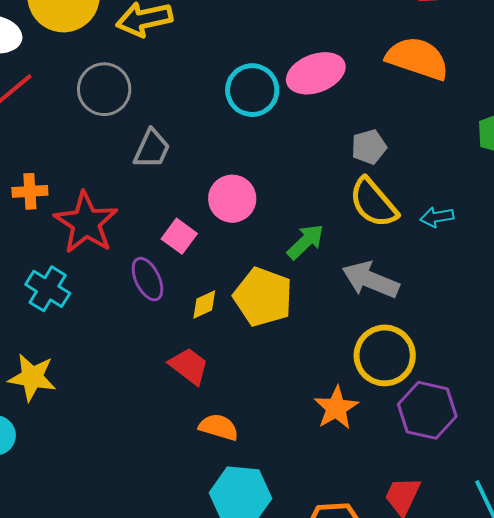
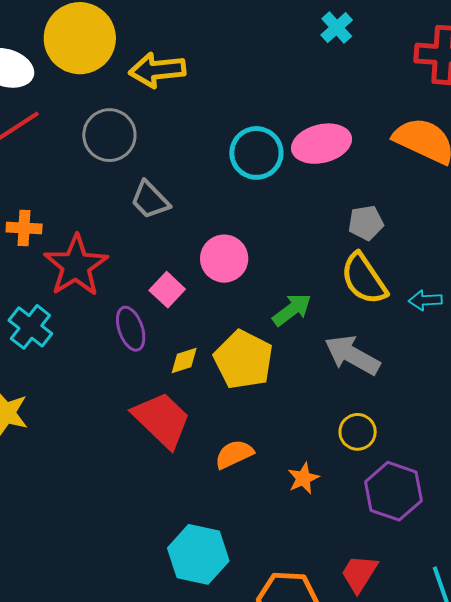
gray trapezoid: (152, 149) -> (150, 200), turned 105
yellow circle: (385, 355) -> (358, 432), size x0.6
red trapezoid: (189, 366) -> (162, 420), size x1.5
orange star: (336, 408) -> (303, 478), size x0.7
orange semicircle: (219, 427) -> (234, 454), moved, turned -48

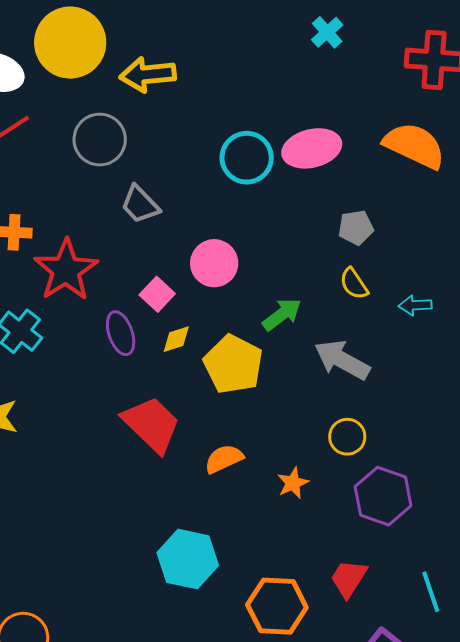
yellow semicircle: (364, 279) -> (354, 284), size x0.6
yellow diamond: (184, 360) -> (176, 339), moved

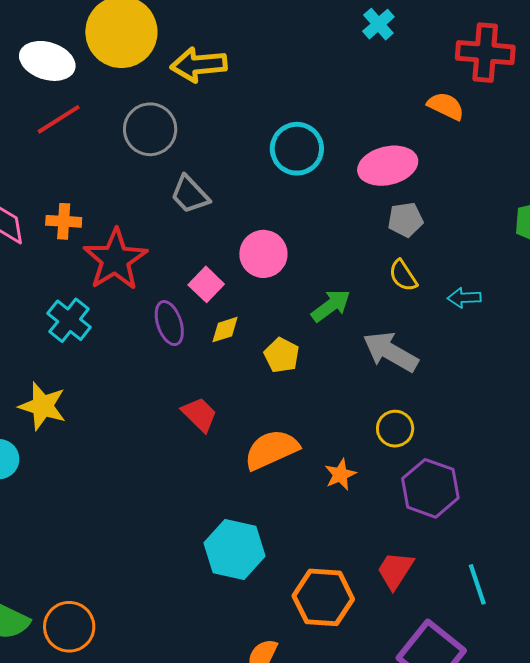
orange semicircle: (414, 146) -> (446, 106), moved, size x0.6
pink ellipse: (312, 148) -> (388, 166), moved
yellow pentagon: (233, 364) -> (282, 355), size x0.6
red trapezoid: (152, 424) -> (200, 414), size x0.6
orange semicircle: (224, 459) -> (271, 450), size x1.4

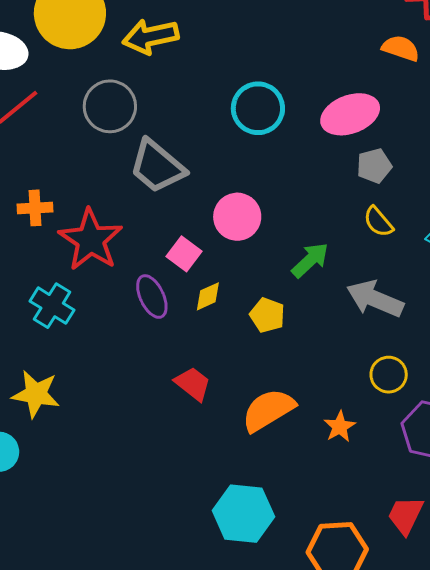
gray trapezoid: (190, 194) -> (157, 166), size x1.4

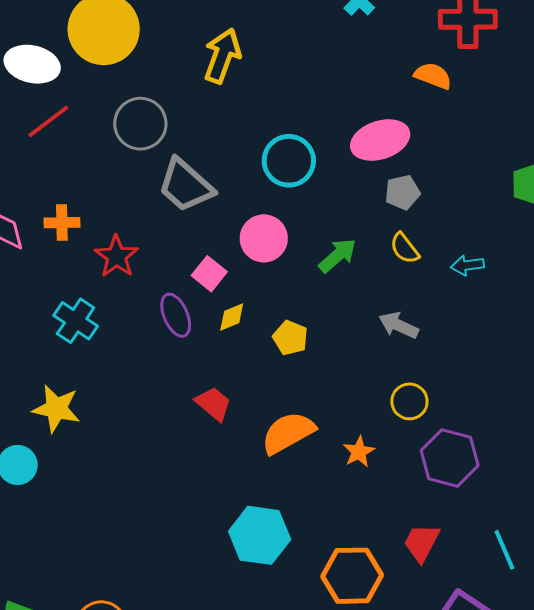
yellow arrow: (150, 36) -> (222, 56), moved, turned 120
cyan circle: (258, 108) -> (289, 161), moved
red star: (91, 240) -> (116, 256), size x0.7
green arrow: (310, 260) -> (338, 255), moved
gray arrow: (375, 299) -> (399, 325), size x0.7

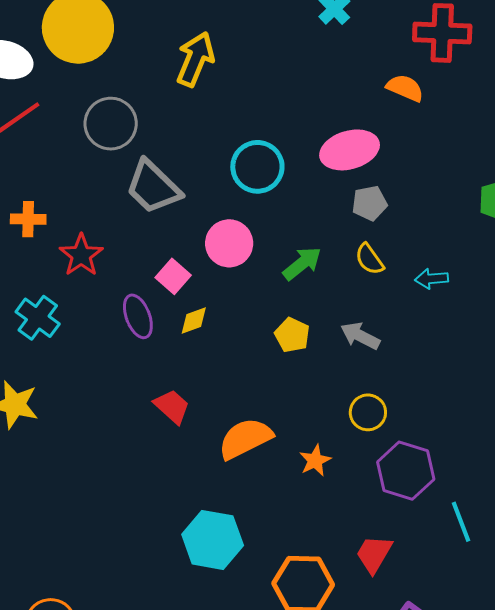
yellow pentagon: (290, 338) -> (292, 335), moved
cyan line: (504, 550) -> (461, 522), moved

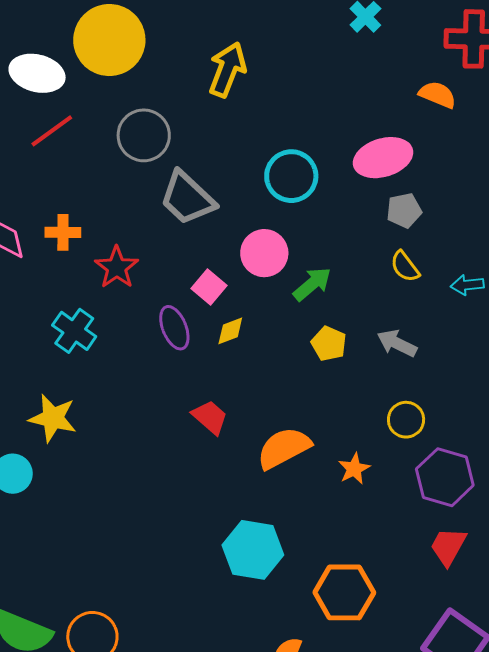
green arrow: (302, 263) -> (312, 284), moved
red trapezoid: (374, 554) -> (448, 546), moved

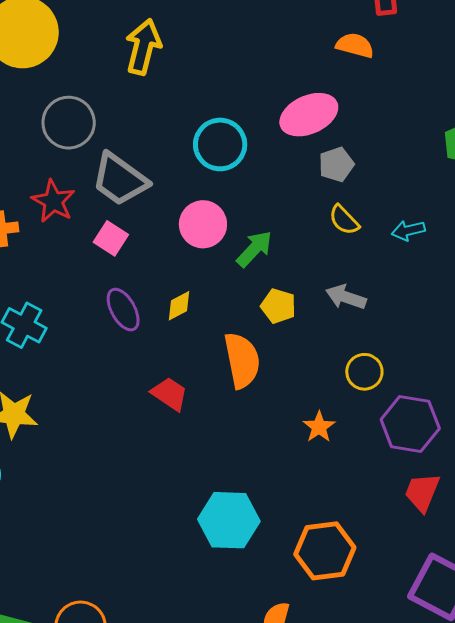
red star: (117, 267) -> (53, 201), moved
pink square: (209, 287) -> (111, 238), moved
orange semicircle: (284, 448) -> (242, 360), moved, turned 114

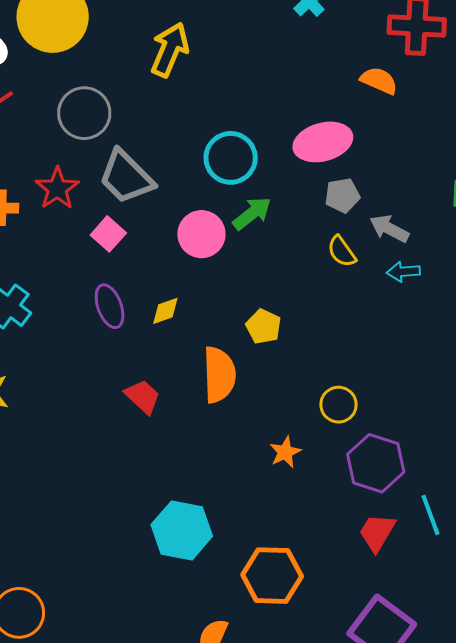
green arrow: (254, 249) -> (252, 213), moved
gray arrow: (346, 297) -> (389, 229), moved

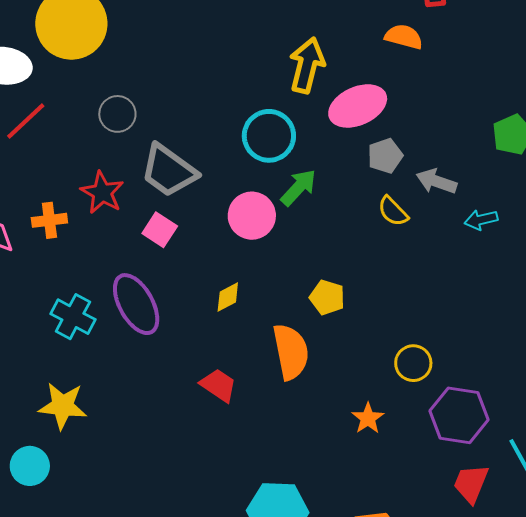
yellow arrow: (170, 50) -> (307, 65), moved
gray circle: (84, 113) -> (117, 114), size x0.7
cyan arrow: (403, 272) -> (481, 220), moved
purple ellipse: (110, 306) -> (136, 304), moved, size x1.4

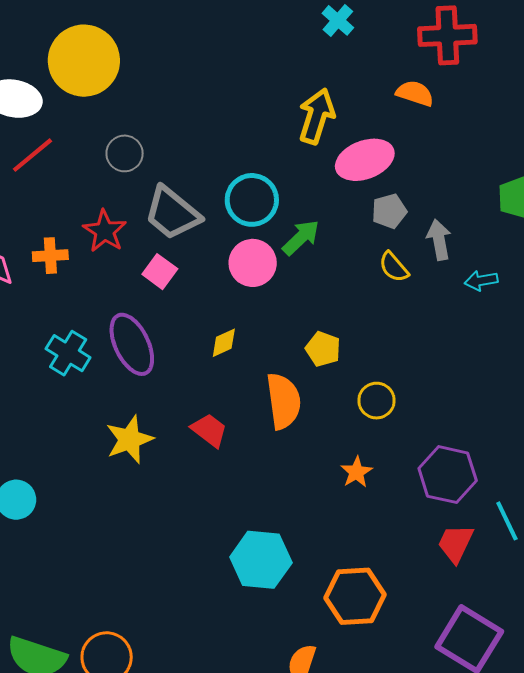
cyan circle: (269, 136) -> (252, 200), moved
gray arrow: (437, 181) -> (439, 240), turned 57
yellow circle: (413, 363) -> (377, 401), moved
yellow star: (63, 406) -> (129, 439), moved, turned -30

